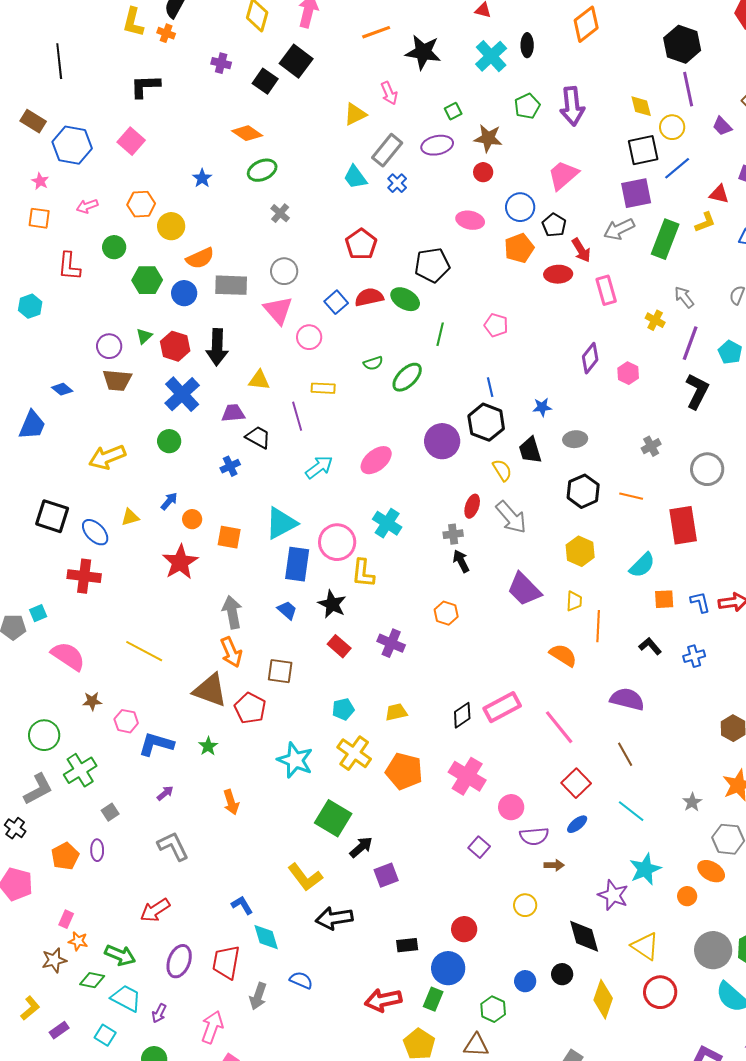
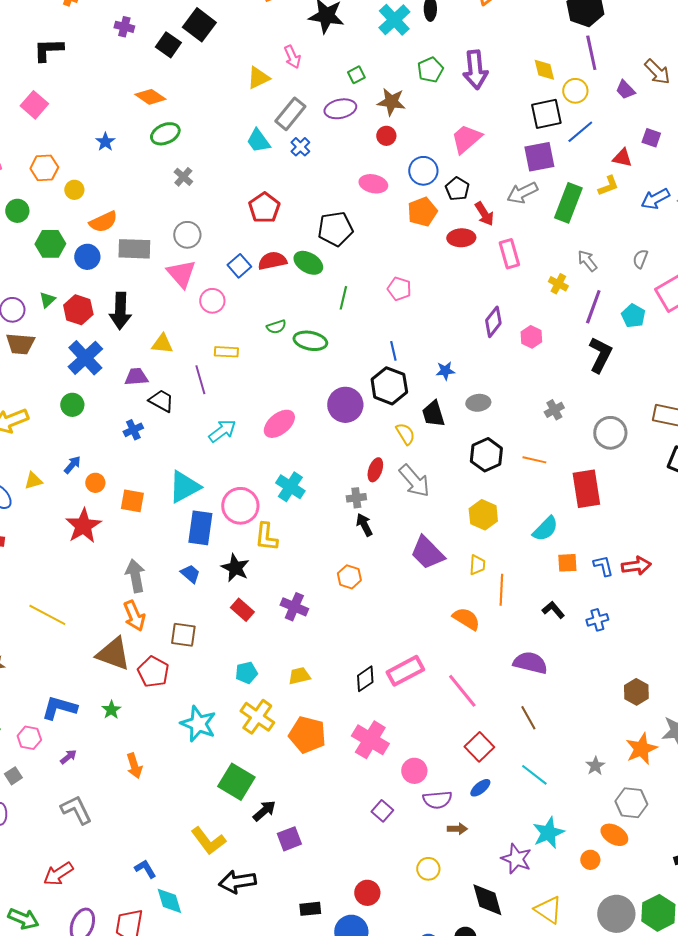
yellow circle: (171, 226) -> (74, 190), size x0.7
green ellipse: (407, 377) -> (310, 341), turned 56
pink hexagon: (126, 721) -> (29, 738), moved

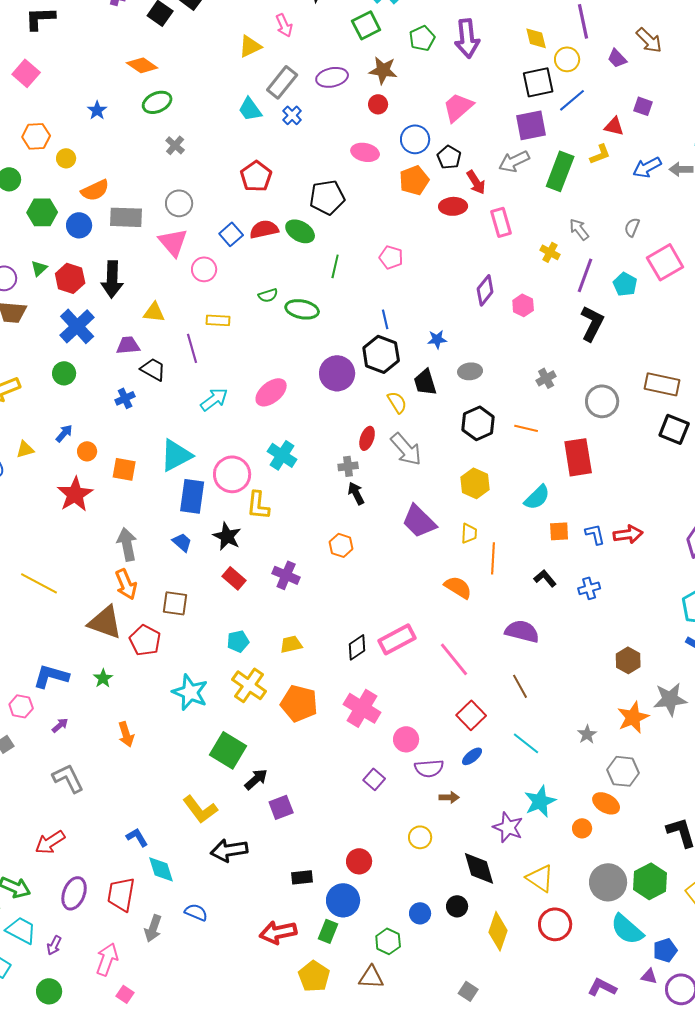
green square: (356, 75) -> (366, 25), moved, size x1.6

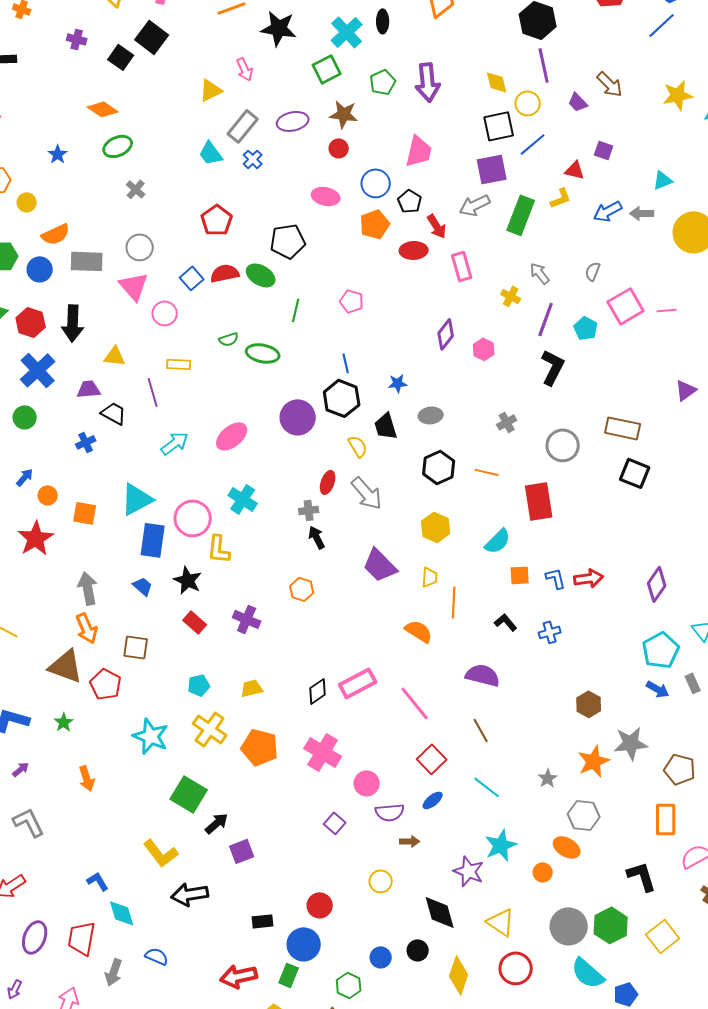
pink trapezoid: (458, 107) -> (419, 151), turned 144

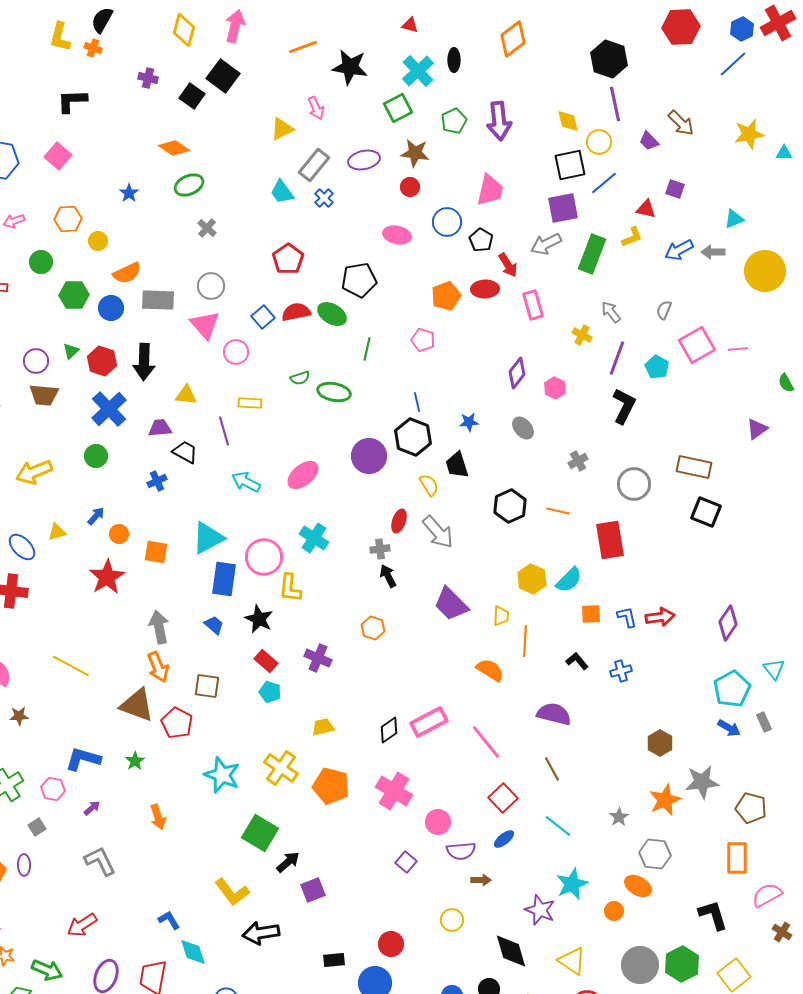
orange pentagon: (375, 224) -> (446, 296), moved
gray ellipse: (431, 415) -> (523, 428), moved, turned 55
cyan arrow: (175, 443) -> (246, 482), turned -116
yellow hexagon: (436, 527) -> (532, 579), moved
cyan pentagon: (199, 685) -> (270, 692), moved, turned 30

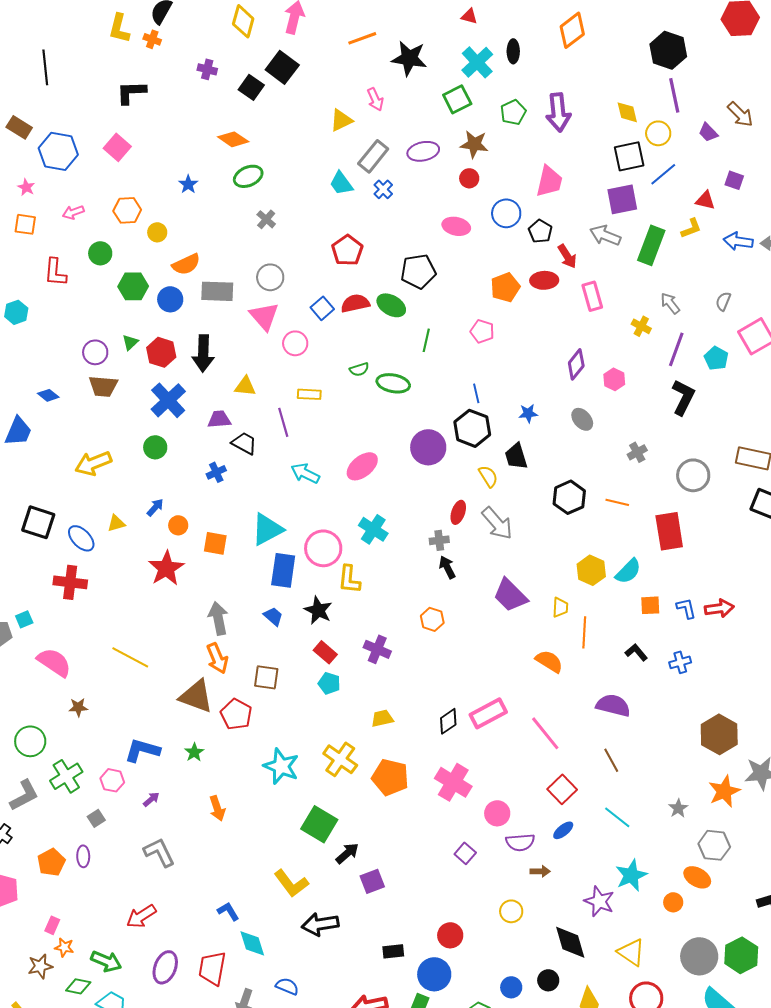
gray arrow: (546, 244) -> (605, 235), turned 48
blue arrow: (679, 250) -> (738, 241), turned 36
brown hexagon: (660, 743) -> (719, 734), size x1.5

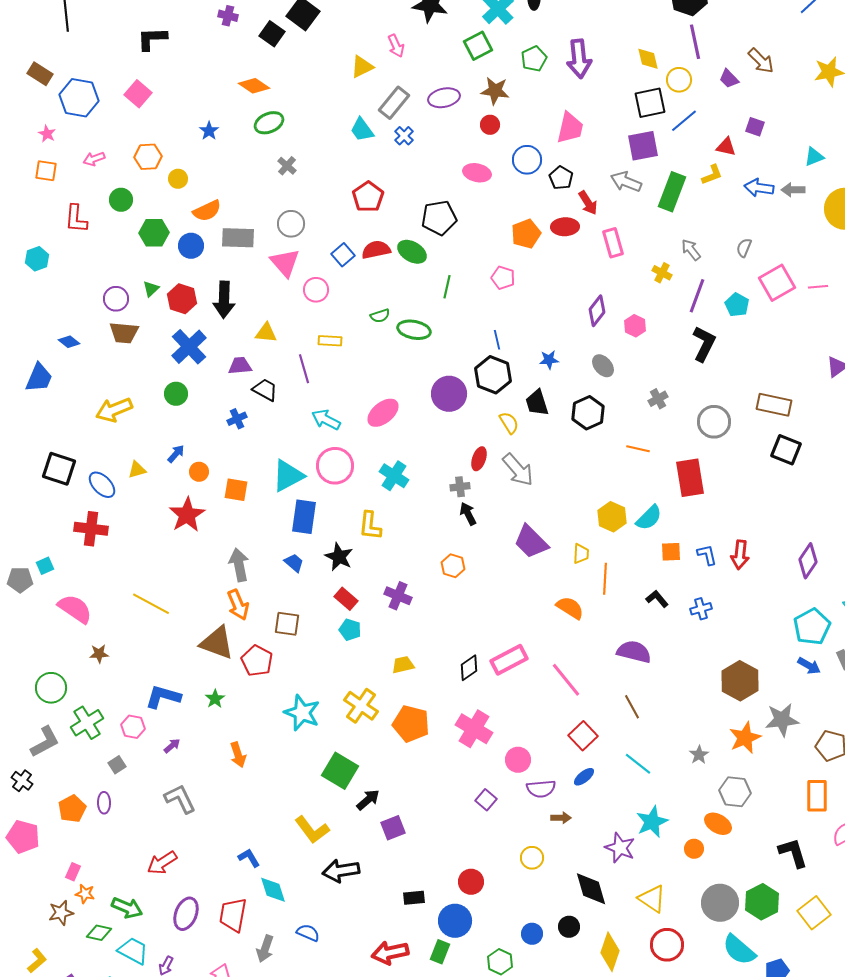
black hexagon: (569, 497) -> (588, 413), moved
pink circle: (323, 548) -> (335, 466), moved
red arrow: (719, 608) -> (740, 555), turned 104

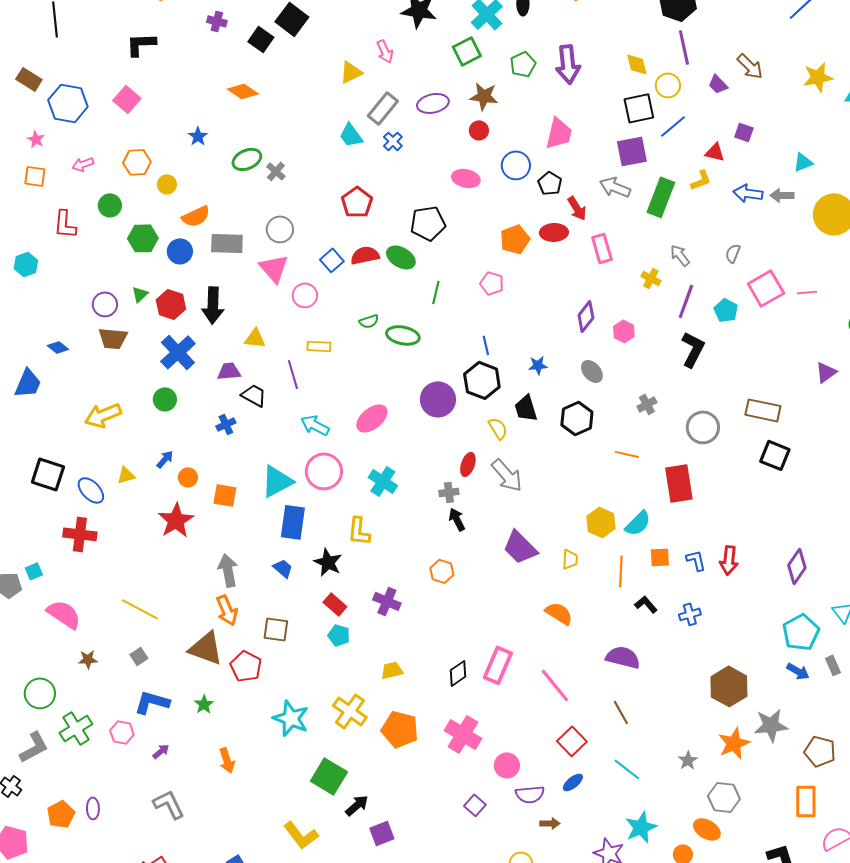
green ellipse: (269, 123) -> (247, 159), moved
orange line: (605, 579) -> (621, 571), moved
pink rectangle: (509, 660) -> (498, 665), turned -39
gray square: (117, 765) -> (139, 656), moved

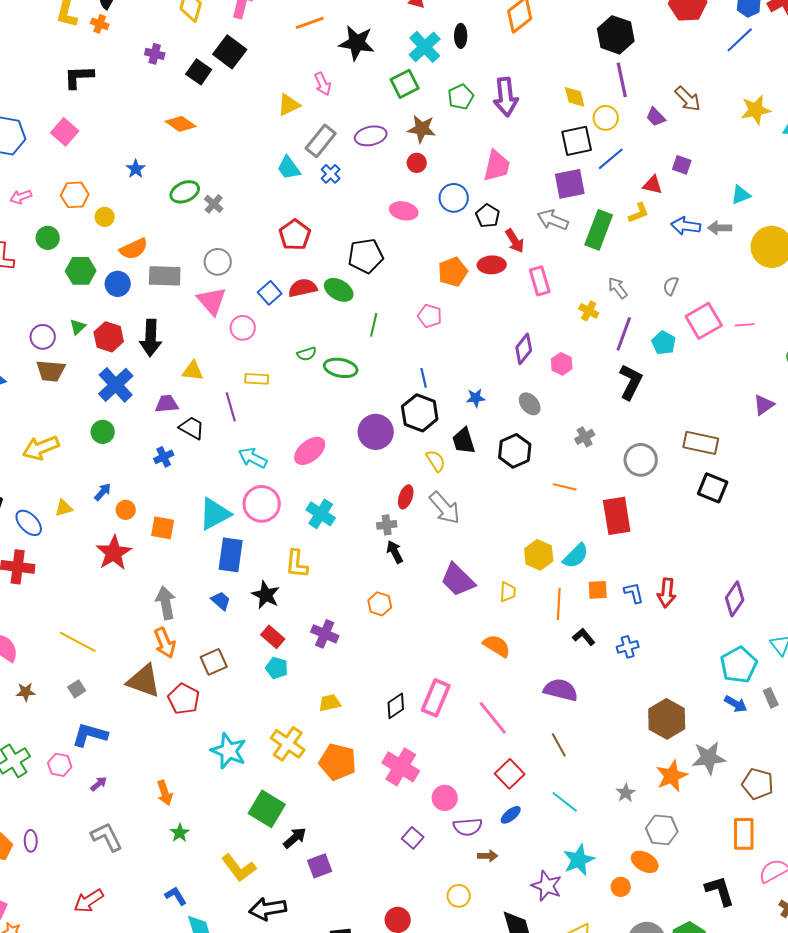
brown square: (276, 629) -> (214, 662), turned -32
green star: (204, 704) -> (180, 833), moved

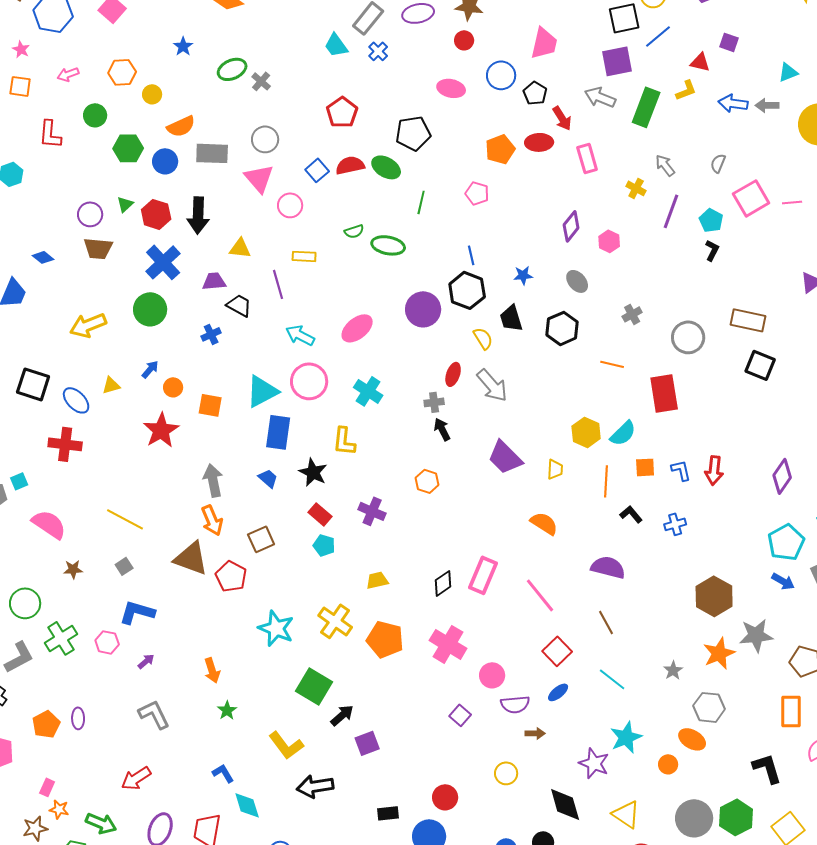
black L-shape: (631, 382) -> (712, 250), moved, size x0.6
green circle: (103, 432) -> (150, 309), size x1.4

